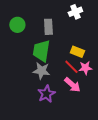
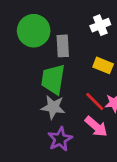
green circle: (17, 25) -> (34, 31), moved, size x1.5
yellow rectangle: (77, 52) -> (103, 65), moved

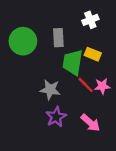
green circle: (34, 31) -> (23, 41), moved
green trapezoid: (53, 79) -> (73, 62), moved
pink arrow: (96, 127) -> (90, 123), moved

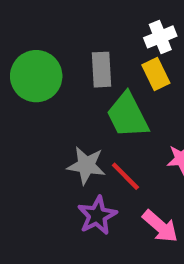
yellow rectangle: (93, 54) -> (156, 74), moved, turned 42
green trapezoid: (73, 62) -> (128, 115), turned -36
red line: (86, 85) -> (125, 176), moved

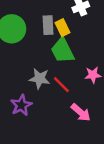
yellow rectangle: (156, 74) -> (63, 28), moved
purple star: (97, 215) -> (21, 105), moved

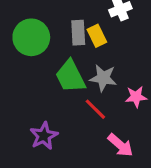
green trapezoid: (63, 51) -> (70, 76), moved
gray star: (39, 79) -> (103, 78), moved

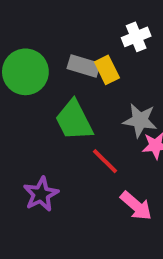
gray rectangle: (78, 33) -> (84, 66), turned -70
gray star: (103, 78) -> (140, 120), moved

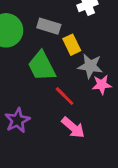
yellow rectangle: (107, 70) -> (72, 45), moved
pink arrow: (136, 206) -> (73, 128), moved

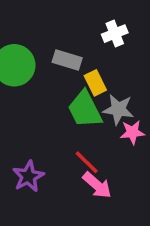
green trapezoid: (42, 66) -> (85, 109), moved
red line: (65, 96) -> (87, 162), moved

